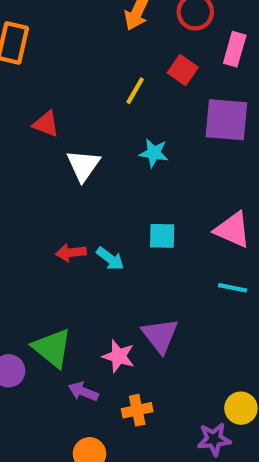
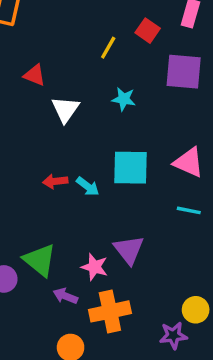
cyan square: (162, 236) -> (130, 168), size x1.6
orange cross: (137, 410) -> (110, 311), size x1.6

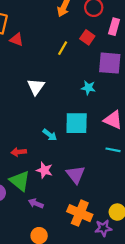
red triangle: (35, 75) -> (17, 40), moved
cyan star: (124, 99) -> (88, 88), moved
red arrow: (55, 181) -> (19, 152), moved
pink star: (95, 267) -> (44, 170), moved
orange cross: (110, 311) -> (80, 213), moved, turned 35

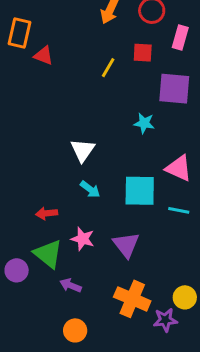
red square: (87, 37) -> (143, 53), turned -32
white triangle: (36, 87) -> (83, 150), moved
cyan square: (77, 123) -> (140, 191), moved

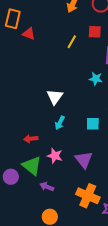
cyan arrow: (90, 189) -> (60, 123), turned 80
cyan square: (140, 191) -> (93, 124), size x0.6

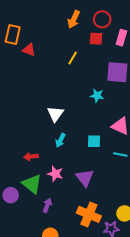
red square: (95, 32) -> (96, 39), moved
purple arrow: (47, 187) -> (47, 205), turned 88

